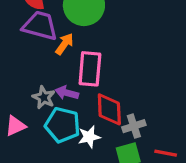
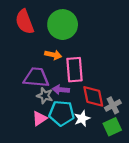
purple trapezoid: (40, 26) -> (36, 77), moved
orange arrow: (64, 44) -> (53, 55), turned 77
pink triangle: (15, 126) -> (40, 119), moved

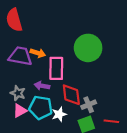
green circle: (63, 25) -> (88, 48), moved
purple trapezoid: (36, 77) -> (20, 56), moved
gray star: (45, 96) -> (18, 93), moved

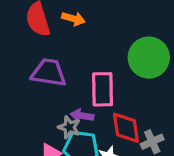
orange arrow: (38, 53) -> (73, 19), moved
gray star: (18, 93) -> (69, 127), moved

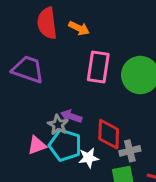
purple trapezoid: (49, 73) -> (28, 69), moved
pink rectangle: (102, 89) -> (98, 67), moved

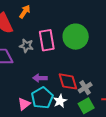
orange arrow: (79, 28) -> (25, 12), moved, turned -64
gray star: (58, 125) -> (26, 46), moved
cyan pentagon: (65, 145) -> (42, 98), turned -30

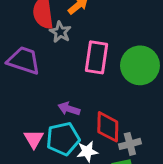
gray star: (26, 46) -> (60, 32), moved
pink triangle: (24, 104) -> (34, 139), turned -40

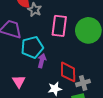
purple arrow: (69, 109) -> (42, 61), turned 88
cyan pentagon: (63, 139) -> (32, 47), moved

